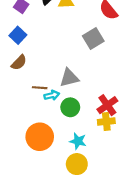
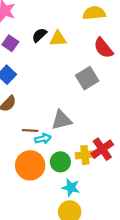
green circle: (70, 107) -> (60, 162), moved
yellow cross: (106, 121) -> (85, 155), moved
orange circle: (40, 137) -> (30, 165), moved

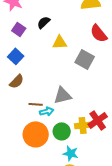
yellow triangle: (58, 39) -> (60, 42), moved
gray square: (87, 78) -> (85, 59), turned -30

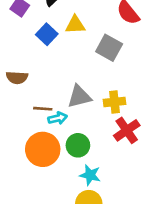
blue square: (16, 56) -> (47, 34), moved
brown semicircle: (17, 81) -> (17, 78), turned 49
yellow cross: (83, 125) -> (114, 102), moved

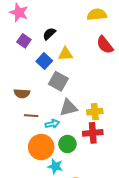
gray square: (109, 48) -> (58, 81), moved
brown line: (43, 109) -> (31, 116), moved
red cross: (127, 130) -> (93, 133), moved, turned 30
cyan star: (90, 175) -> (55, 166), moved

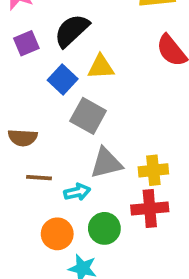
black semicircle: (49, 34) -> (72, 31), size x1.5
purple square: (24, 41) -> (26, 43), turned 32
orange circle: (41, 147) -> (57, 234), size x0.7

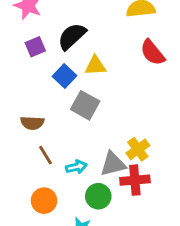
gray triangle: (106, 163) -> (113, 164), moved
yellow cross: (153, 170) -> (138, 149), turned -30
brown line: (39, 178) -> (45, 155), turned 54
orange circle: (57, 234) -> (44, 201), moved

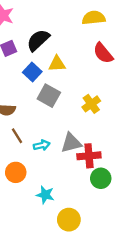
yellow cross: (138, 149) -> (91, 104), moved
green circle: (98, 196) -> (101, 178), moved

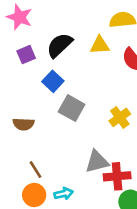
yellow triangle: (57, 64) -> (100, 45), moved
brown line: (17, 136) -> (35, 170), moved
cyan arrow: (42, 145) -> (64, 194), moved

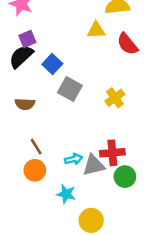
black semicircle: (60, 45) -> (21, 56), moved
gray triangle: (97, 162) -> (94, 165), moved
cyan arrow: (64, 194) -> (74, 159), moved

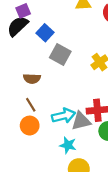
brown semicircle: (25, 104) -> (32, 79), moved
cyan arrow: (74, 159) -> (64, 116), size x1.5
cyan star: (66, 194) -> (68, 145), moved

